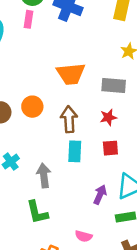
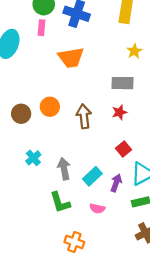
orange trapezoid: (71, 74) -> (71, 58), moved
red square: (110, 148) -> (123, 149), moved, turned -32
cyan rectangle: (75, 151) -> (92, 176), moved, turned 48
pink semicircle: (84, 236) -> (97, 208), moved

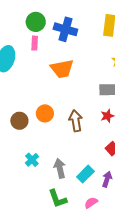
pink semicircle: (97, 208) -> (91, 203), turned 136

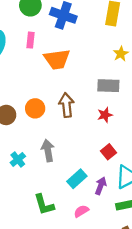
pink rectangle: (35, 43) -> (30, 40), moved
brown arrow: (76, 121) -> (66, 105), moved
gray arrow: (60, 168) -> (48, 151), moved

